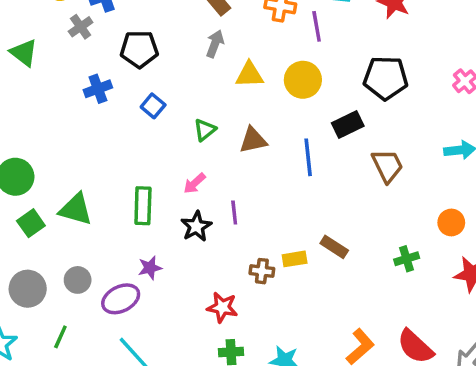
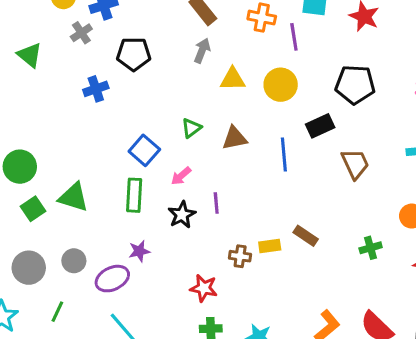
blue square: (153, 106) -> (144, 150), moved, size x1.4

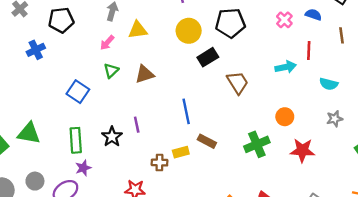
yellow circle: (281, 85) -> (189, 31), moved
blue line: (284, 155) -> (186, 111), moved
pink arrow: (181, 176) -> (107, 43), moved
green rectangle: (134, 195) -> (76, 140), moved
green cross: (371, 248) -> (257, 144), size x1.5

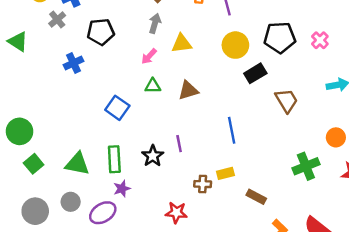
pink cross: (284, 20) -> (320, 40), moved
green triangle: (111, 71) -> (153, 86), turned 42
green triangle: (29, 133) -> (77, 164), moved
brown rectangle: (207, 141) -> (256, 197), moved

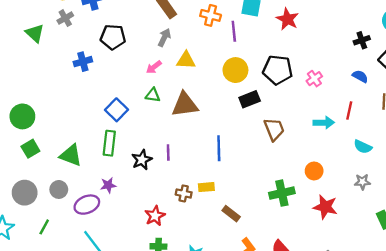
gray cross: (57, 19) -> (65, 18), moved
brown triangle: (188, 90) -> (185, 105), size x1.4
green rectangle: (114, 159) -> (109, 143), moved
red star: (176, 213) -> (155, 216), turned 30

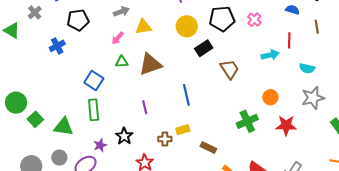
gray arrow: (164, 38) -> (121, 11), turned 56
green square: (30, 149) -> (35, 119), moved
black star: (142, 160) -> (124, 136), moved
gray star: (362, 182) -> (313, 98), size x1.6

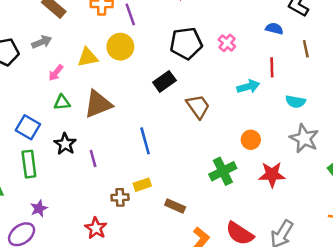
gray arrow: (121, 11) -> (42, 42), moved
yellow circle: (187, 26) -> (120, 47), moved
gray star: (313, 98) -> (304, 138), turned -30
black star: (124, 136) -> (65, 144), moved

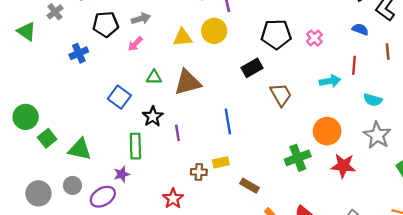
pink arrow: (56, 73) -> (135, 44), moved
orange circle: (251, 140) -> (327, 131), size x1.5
green rectangle: (29, 164) -> (135, 146), moved

